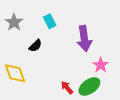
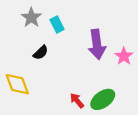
gray star: (14, 22) -> (31, 17), moved
pink star: (101, 65) -> (124, 56), moved

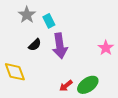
purple arrow: (97, 44) -> (60, 46), moved
red arrow: (77, 101) -> (66, 86), turned -88

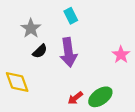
gray star: (27, 15) -> (31, 28), moved
cyan rectangle: (49, 21) -> (71, 16), moved

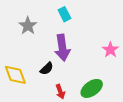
black semicircle: (40, 51) -> (47, 69), moved
red arrow: (75, 98) -> (60, 92), moved, turned -72

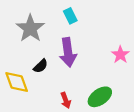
gray star: (28, 26) -> (30, 28), size x1.4
black semicircle: (47, 69) -> (41, 66), moved

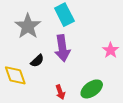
cyan rectangle: (70, 16) -> (64, 15), size x1.5

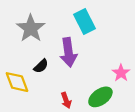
cyan rectangle: (64, 15) -> (84, 21), moved
pink star: (111, 50) -> (121, 73), moved

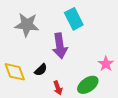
gray star: (31, 28) -> (27, 25), turned -30
black semicircle: (41, 66) -> (41, 70), moved

